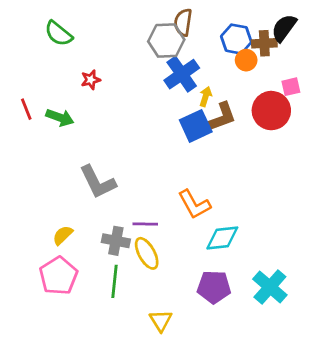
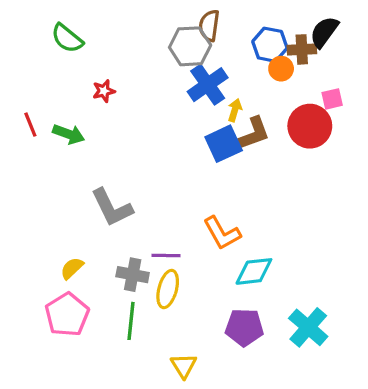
yellow ellipse: (147, 253) -> (168, 289), turned 44

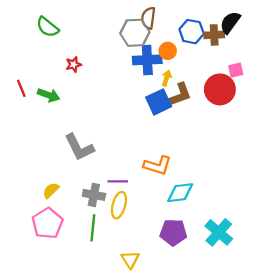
orange circle: (281, 69) -> (168, 51), moved
blue cross: (208, 85) -> (147, 60), turned 32
orange L-shape: (222, 233) -> (157, 165), turned -44

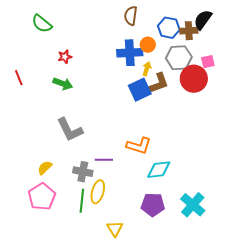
gray hexagon: (135, 33) -> (179, 58), moved
green arrow: (49, 95) -> (63, 84), moved
yellow ellipse: (119, 205) -> (98, 192), moved

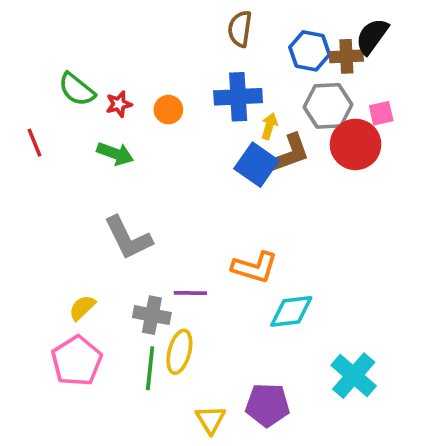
green semicircle: (42, 24) -> (77, 89), moved
orange circle: (148, 45) -> (168, 110), moved
blue square: (140, 90) -> (256, 165), turned -30
purple pentagon: (153, 205) -> (267, 405), moved

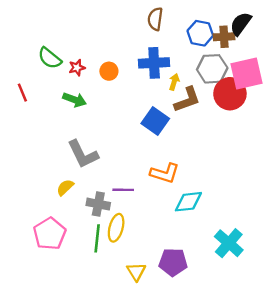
pink square: (381, 113) -> (247, 74), size x2.0
blue square: (256, 165) -> (155, 121), moved
yellow semicircle: (82, 308) -> (65, 187), moved

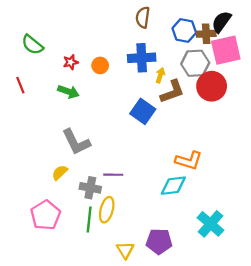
green semicircle: (50, 58) -> (32, 45), moved
pink square: (247, 74) -> (226, 50), moved
orange L-shape: (165, 173) -> (189, 161), moved

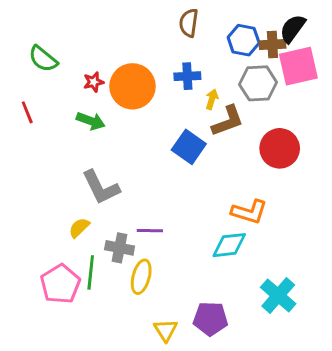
blue cross: (142, 58) -> (187, 76), size x0.7
orange circle: (100, 65) -> (133, 86), size x2.0
red circle: (212, 86) -> (280, 148), moved
green line: (89, 220) -> (91, 272), moved

